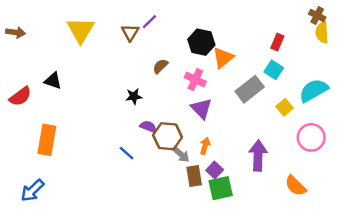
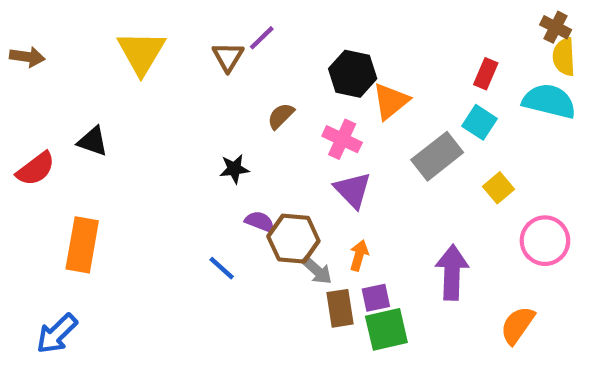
cyan semicircle: (314, 90) -> (549, 101), moved, turned 44
purple square: (215, 170) -> (376, 298), turned 35
orange semicircle: (295, 186) -> (517, 325), turned 80

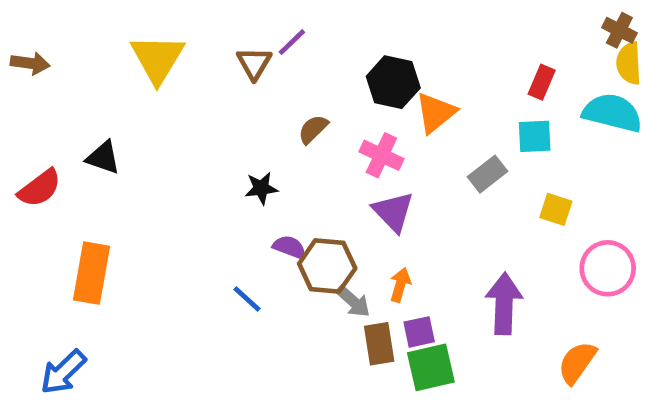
cyan square: (479, 122) -> (535, 136), turned -36
gray rectangle: (437, 156) -> (487, 174), size x0.7
yellow square: (498, 188) -> (556, 209), turned -32

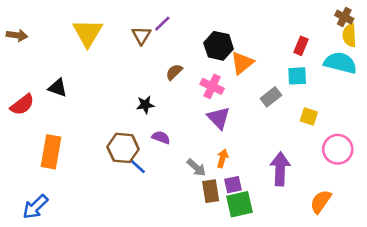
brown hexagon: (327, 266) -> (123, 148), moved

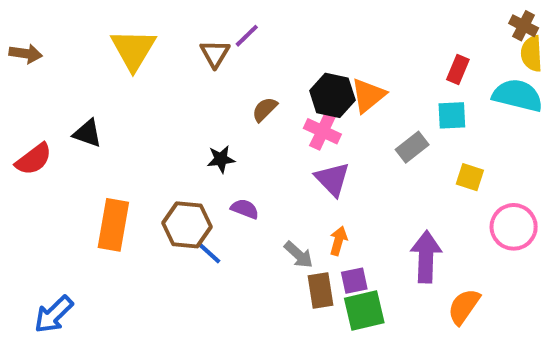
black hexagon: (219, 46) -> (332, 95), moved
orange rectangle: (51, 152) -> (113, 225), moved
orange semicircle: (321, 202) -> (464, 307), moved

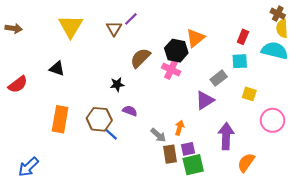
orange triangle: (368, 95) -> (195, 38), moved
brown semicircle: (265, 109) -> (140, 58), size x1.5
black triangle: (87, 133) -> (57, 69), moved
purple triangle: (332, 179) -> (205, 100), moved, turned 42

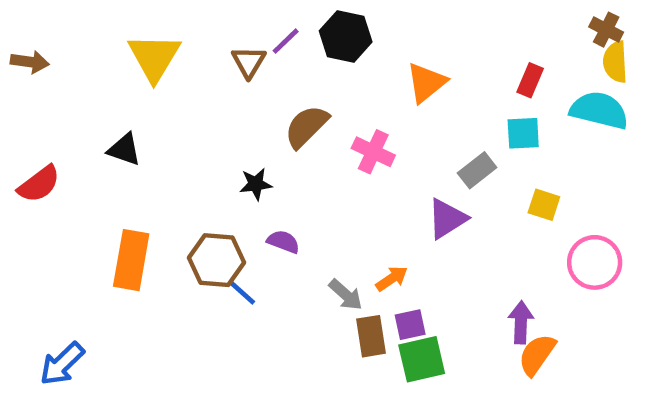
black hexagon: (176, 51) -> (346, 36), moved
orange arrow: (180, 128) -> (392, 279), turned 40
purple arrow: (226, 136) -> (521, 322), moved, size x0.7

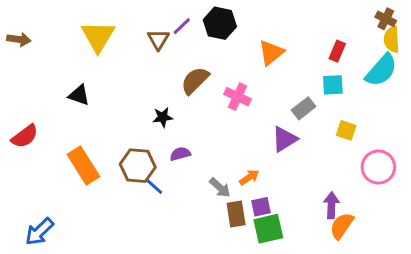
cyan semicircle: (599, 110) -> (381, 70), turned 117
red semicircle: (39, 184) -> (25, 136), moved
purple semicircle: (283, 242) -> (180, 154), turned -36
orange rectangle: (131, 260) -> (83, 166), turned -42

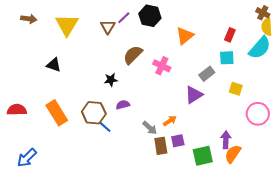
brown arrow: (19, 39) -> (29, 19), moved
red semicircle: (25, 136) -> (17, 110), moved, turned -144
green square: (268, 229) -> (203, 156), moved

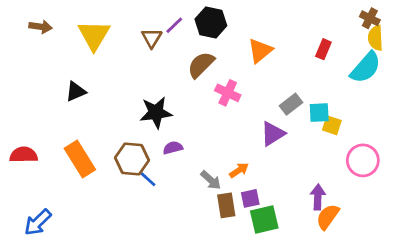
brown semicircle: (133, 55) -> (201, 65), moved
cyan square: (227, 58) -> (319, 113), moved
black triangle: (54, 65) -> (76, 91), turned -42
black star: (111, 80) -> (156, 113), size x1.6
green square: (203, 156) -> (264, 220), moved

